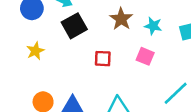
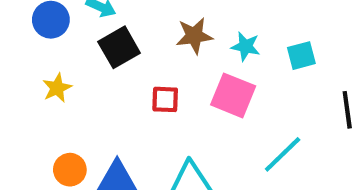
brown star: (121, 19) -> (194, 36), turned 30
pink square: (145, 56) -> (233, 95), size x1.5

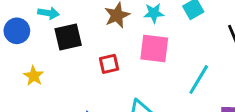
black square: (119, 47) -> (68, 37), turned 32

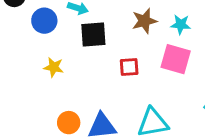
yellow star: (34, 76) -> (54, 67), turned -30

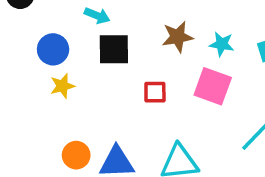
blue circle: (44, 21) -> (53, 49), moved
yellow star: (54, 67) -> (62, 86), turned -30

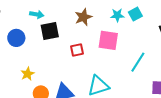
cyan star: (222, 44) -> (117, 15), moved
yellow star: (62, 86) -> (27, 74), moved

